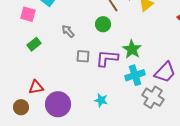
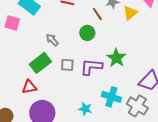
green rectangle: (34, 44) -> (40, 63), moved, size x1.5
cyan cross: (135, 75) -> (111, 97), moved, turned 36
red triangle: (36, 87) -> (29, 87), moved

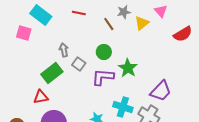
green circle: (87, 33) -> (104, 52), moved
gray arrow: (52, 40) -> (64, 50), turned 32
gray square: (67, 65) -> (79, 64), moved, turned 32

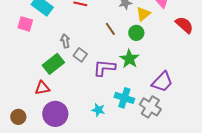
brown line: (109, 24) -> (110, 29), moved
red semicircle: (183, 34) -> (184, 25), turned -108
green circle: (104, 52) -> (136, 33), moved

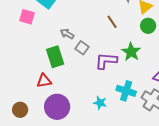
green circle: (136, 33) -> (148, 26), moved
gray arrow: (65, 41) -> (67, 34), turned -48
green rectangle: (53, 64) -> (55, 57), turned -70

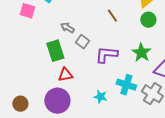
green star: (131, 52) -> (141, 53), moved
red triangle: (44, 81) -> (65, 75), moved

